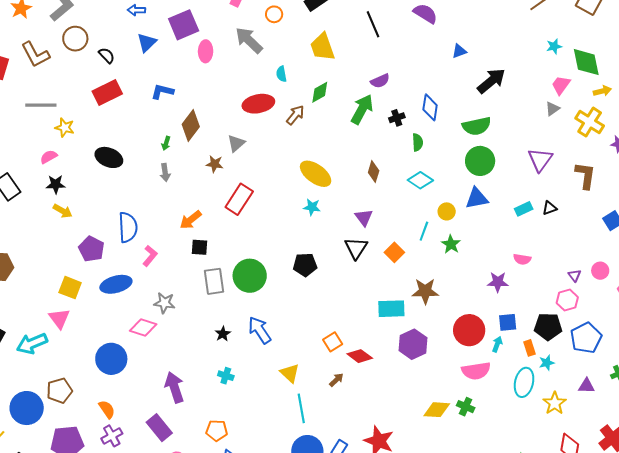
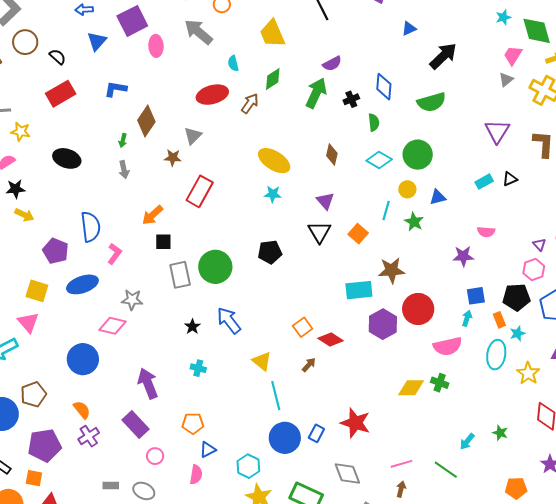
green circle: (480, 161) -> (418, 155), moved
blue triangle: (477, 198) -> (438, 197), moved, size x0.7
red circle: (469, 330) -> (418, 309), moved

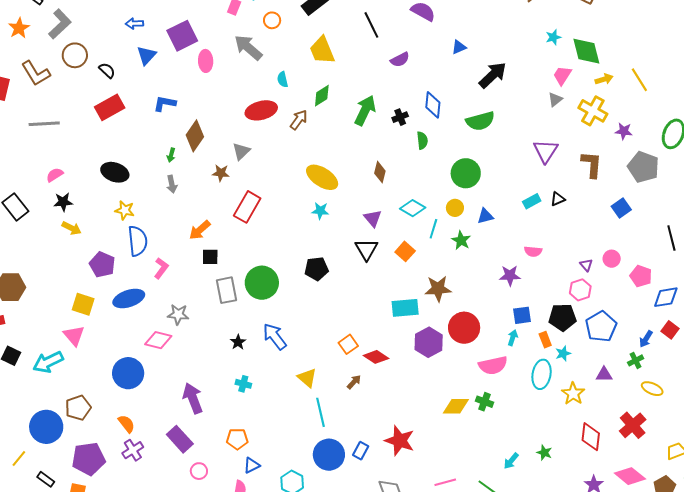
purple semicircle: (332, 64) -> (400, 60), moved
yellow star: (21, 132) -> (125, 210), moved
cyan diamond: (379, 160) -> (413, 208), moved

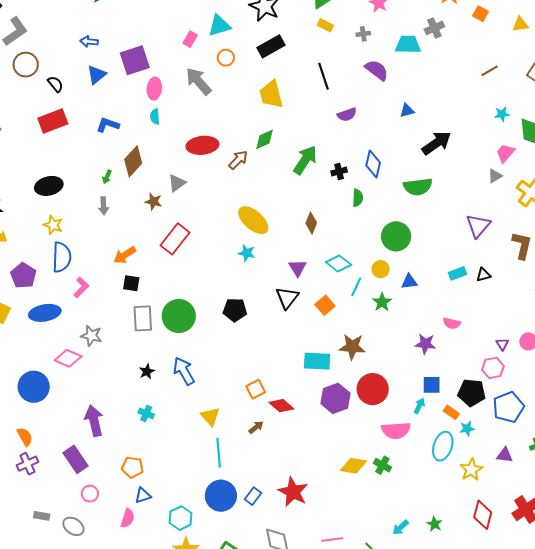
cyan semicircle: (283, 79) -> (155, 117), moved
black ellipse: (115, 172) -> (49, 186), turned -40
orange rectangle: (545, 340) -> (451, 412), turned -42

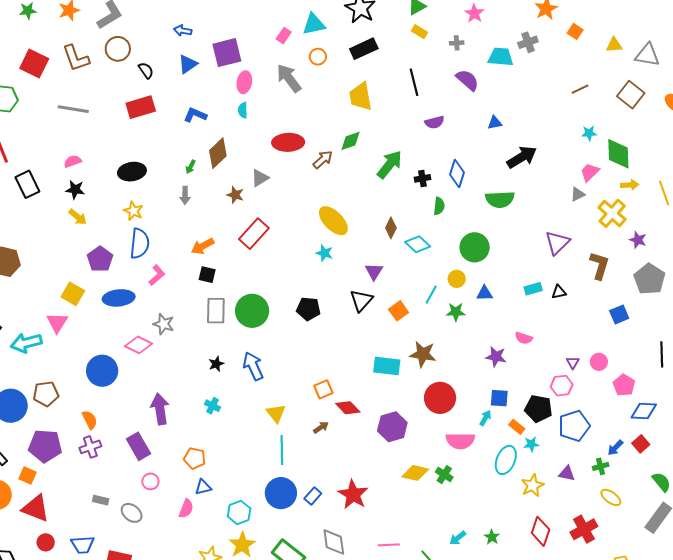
cyan diamond: (339, 263) -> (418, 244), moved
green star: (382, 302) -> (456, 312), turned 30
purple hexagon: (335, 398) -> (392, 427), moved

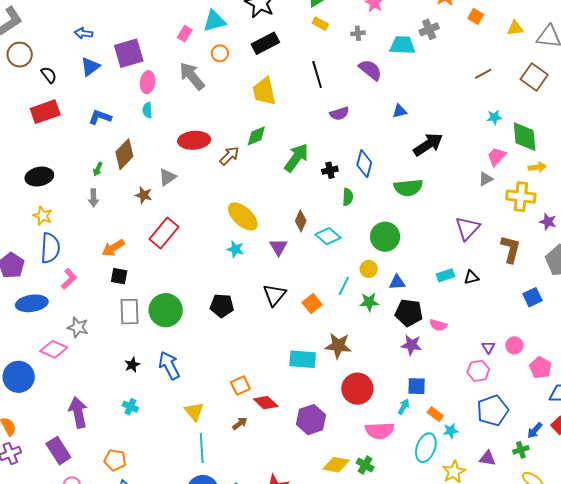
yellow cross: (612, 213) -> (521, 197), turned -32
purple triangle: (374, 272) -> (278, 247), moved
black pentagon: (538, 409) -> (409, 313), moved

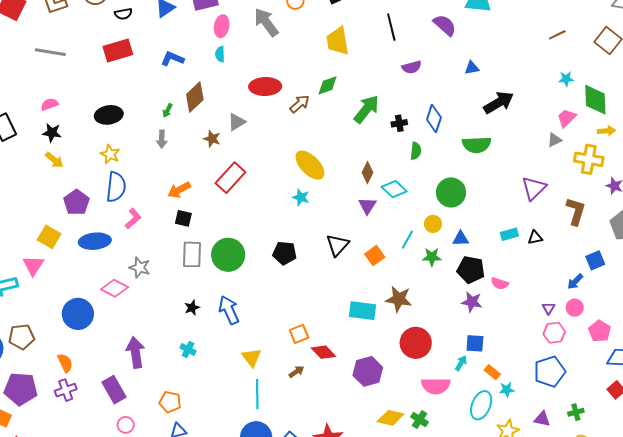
black semicircle: (49, 75) -> (123, 14), turned 114
purple triangle: (278, 247) -> (367, 206), moved
pink hexagon: (478, 371) -> (554, 333), moved
blue arrow: (535, 430) -> (575, 282), moved

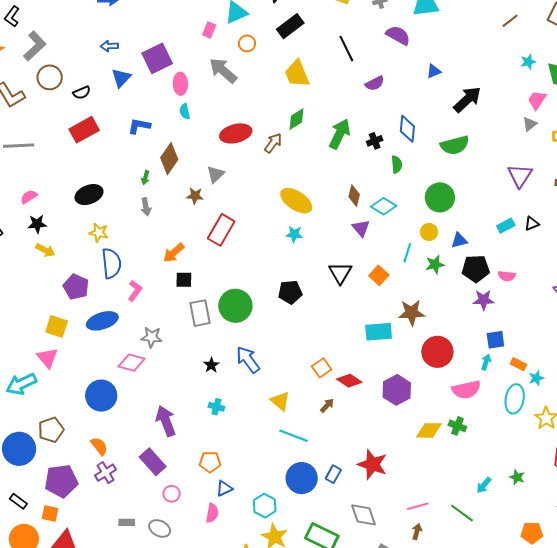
cyan line: (257, 394) -> (293, 436), turned -56

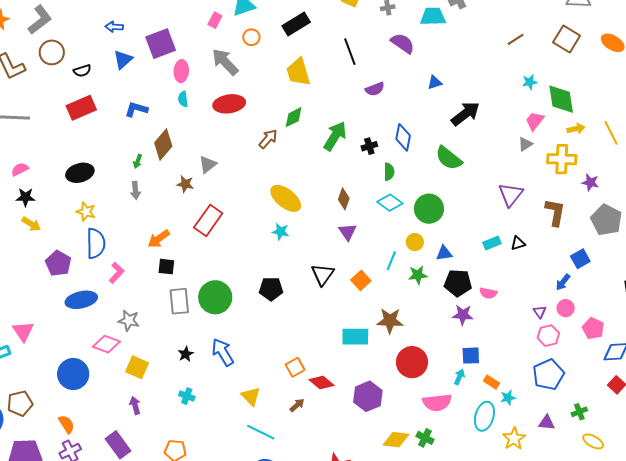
red ellipse: (236, 133) -> (229, 104), moved
green semicircle: (455, 145) -> (449, 158), turned 48
cyan diamond: (384, 206) -> (390, 203), moved
yellow square: (57, 326) -> (137, 367), moved
purple arrow: (166, 421) -> (135, 405), size x0.6

